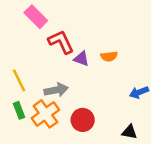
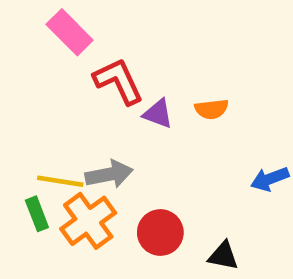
yellow line: (19, 80) -> (60, 181), moved, turned -55
black triangle: (129, 132) -> (223, 256), moved

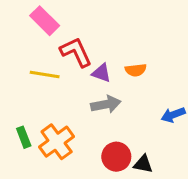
gray arrow: (109, 174) -> (106, 104), moved
yellow line: (60, 181) -> (45, 74), moved
red circle: (160, 232) -> (116, 157), moved

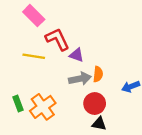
orange semicircle: (136, 70) -> (98, 74), moved, turned -77
red circle: (116, 157) -> (95, 104), moved
black triangle: (143, 164) -> (99, 124), moved

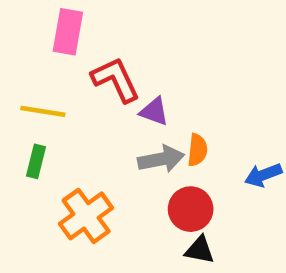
pink rectangle: (34, 16) -> (68, 32), turned 55
yellow line: (34, 56) -> (43, 111), moved
green rectangle: (18, 104) -> (36, 161), moved, turned 35

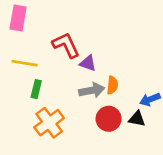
pink rectangle: (68, 32) -> (18, 18), moved
green rectangle: (36, 161) -> (36, 89), moved
black triangle: (200, 250) -> (137, 119), moved

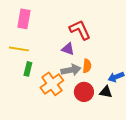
pink rectangle: (18, 18) -> (24, 19), moved
red L-shape: (66, 45) -> (80, 30), moved
orange cross: (49, 123) -> (52, 84), moved

